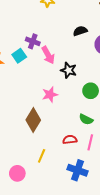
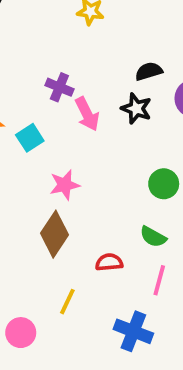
cyan square: (19, 56) -> (30, 138), moved
black star: (69, 70) -> (136, 109), moved
pink star: (50, 95) -> (65, 185), moved
red semicircle: (70, 140) -> (109, 262), moved

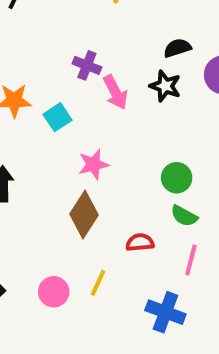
green circle: (164, 184) -> (177, 178), moved
pink circle: (21, 333) -> (54, 292), moved

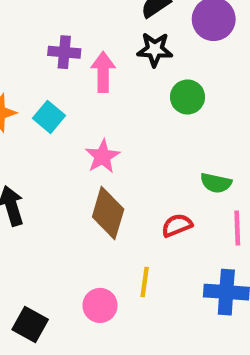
pink arrow: (115, 92) -> (103, 72), turned -136
green circle: (177, 178) -> (187, 97), moved

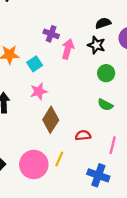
pink star: (103, 156) -> (39, 91), moved
green semicircle: (216, 183) -> (105, 105), moved
pink circle: (100, 305) -> (34, 164), size x1.6

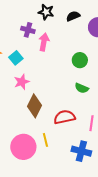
black star: (96, 45) -> (46, 12), moved
red semicircle: (83, 135) -> (65, 117), size x1.5
yellow line: (59, 159) -> (45, 140), turned -32

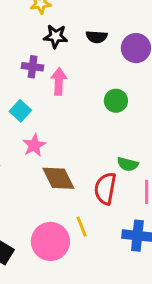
black semicircle: (73, 16) -> (97, 37), turned -144
green semicircle: (82, 88) -> (128, 164), moved
brown diamond: (35, 106) -> (58, 178), turned -45
red semicircle: (65, 117) -> (105, 189), turned -60

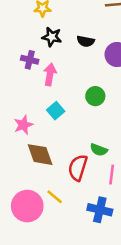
cyan square: (20, 111) -> (56, 111), moved
yellow line: (82, 227) -> (55, 197), turned -35

